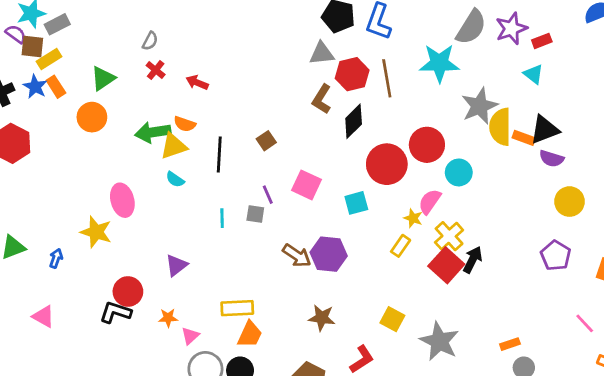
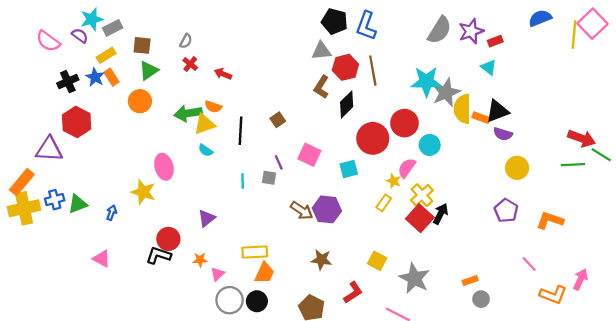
brown square: (32, 47) -> (142, 45), moved
cyan star: (439, 63) -> (426, 82), moved

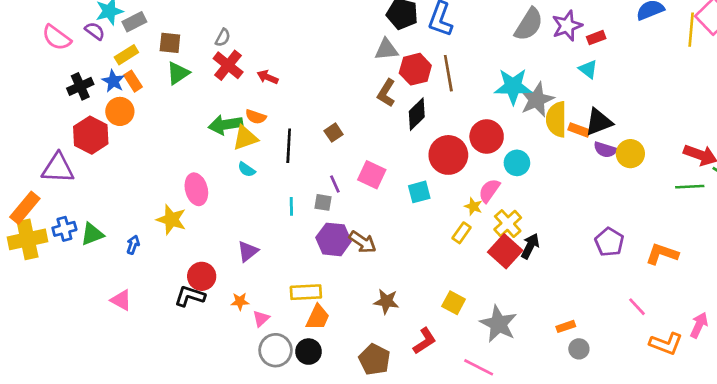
red cross: (190, 64) -> (228, 65), size x1.6
orange circle: (140, 101) -> (120, 111), moved
yellow circle: (517, 168) -> (630, 154), moved
purple hexagon: (327, 209) -> (334, 239), moved

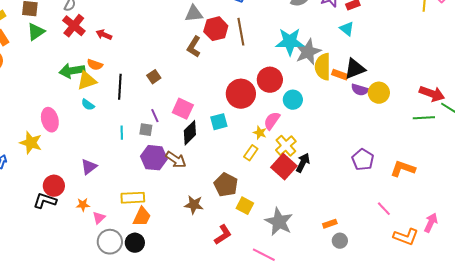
black diamond: (417, 114) -> (190, 133), moved
brown pentagon: (374, 359) -> (226, 185), moved

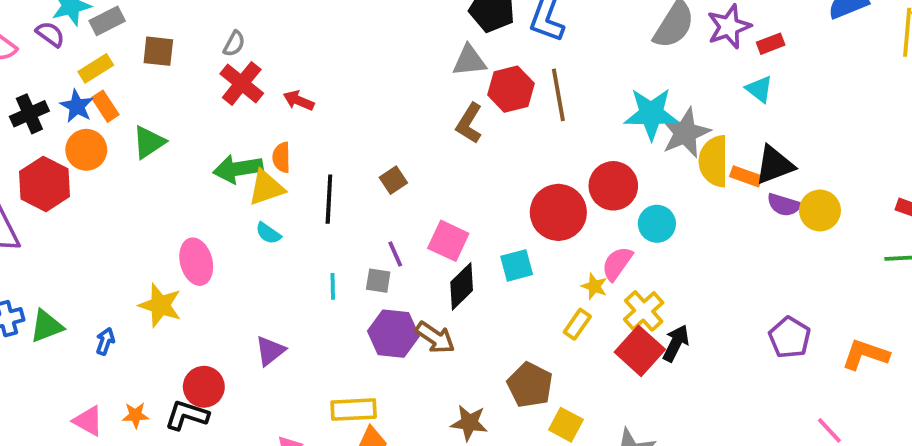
green triangle: (36, 32) -> (149, 142), moved
orange semicircle: (95, 65) -> (282, 157), turned 70
orange star: (83, 205) -> (136, 415), moved

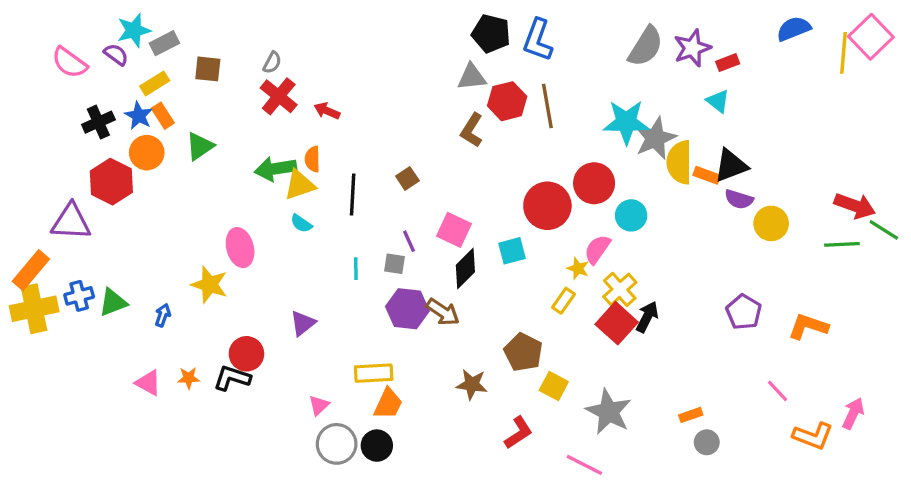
yellow circle: (820, 210) -> (771, 223), moved

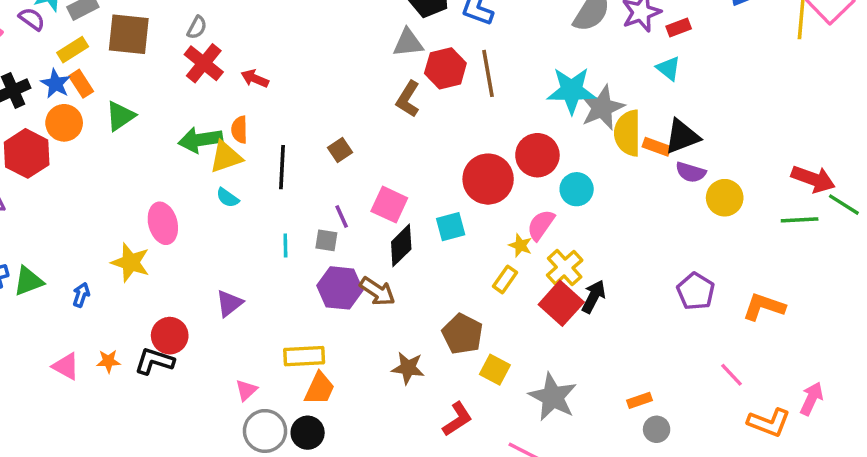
brown square: (208, 69) -> (129, 34), size x1.5

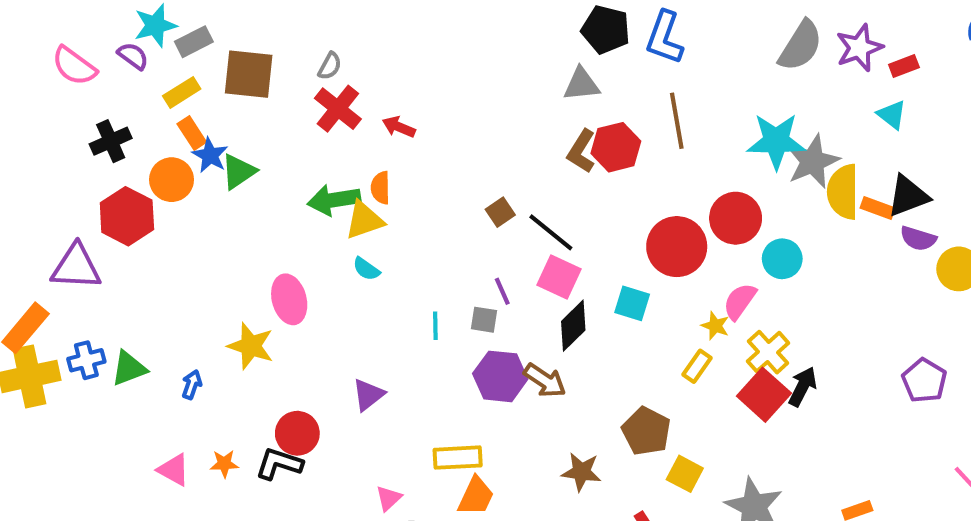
red hexagon: (445, 68) -> (616, 147), moved
blue star: (56, 84) -> (210, 155), moved
black line: (282, 167) -> (551, 232), moved, turned -54
cyan square: (451, 227) -> (632, 303), turned 32

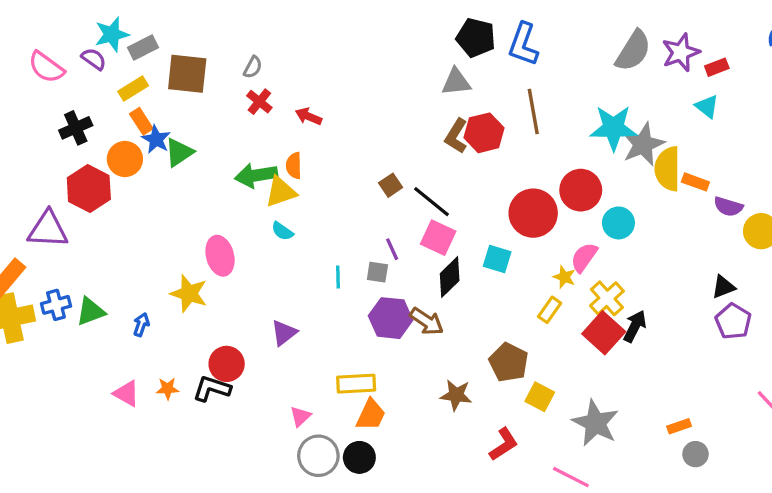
red cross: (338, 109) -> (259, 102), size x0.7
black triangle: (908, 196) -> (723, 287), moved, size x0.7

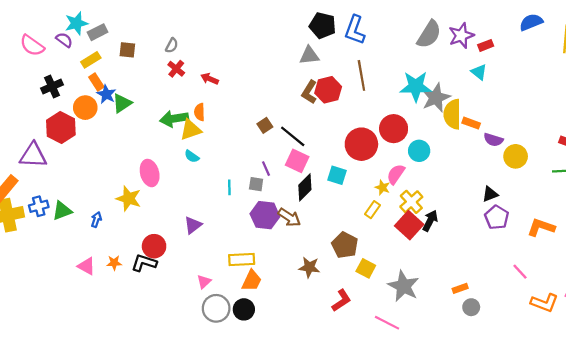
brown square: (187, 74) -> (127, 50), size x0.6

